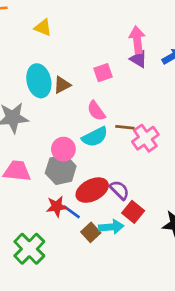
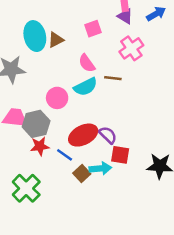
pink cross: (145, 138) -> (131, 48), moved
gray hexagon: (61, 170) -> (36, 124), moved
red star: (57, 206) -> (40, 146), moved
red square: (133, 212) -> (120, 155), turned -30

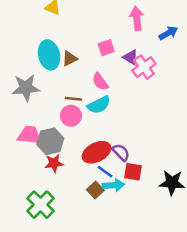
purple triangle: (125, 16) -> (131, 57), moved
brown line: (113, 78) -> (73, 99), moved
blue line: (65, 155) -> (105, 172), moved

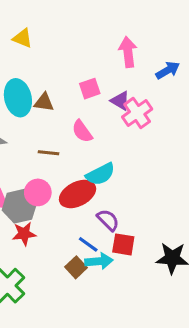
brown triangle: (70, 59) -> (44, 102), turned 35
cyan semicircle: (99, 105) -> (100, 174), moved
pink circle: (71, 116) -> (38, 192), moved
red ellipse: (97, 152) -> (78, 194), moved

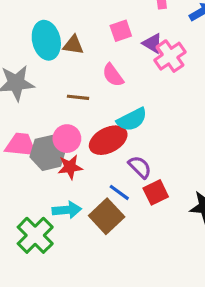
red star: (24, 234) -> (70, 167), moved
red square: (123, 244) -> (156, 192), turned -35
cyan arrow: (99, 261) -> (67, 210), moved
brown square: (76, 267) -> (107, 216), size x1.5

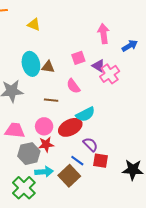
gray hexagon: (48, 153) -> (29, 154), moved
red square: (156, 192) -> (100, 161), turned 35

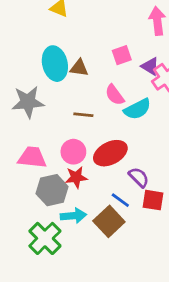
cyan semicircle: (85, 114) -> (137, 109), moved

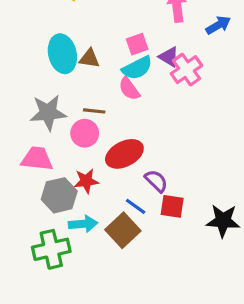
gray star: (28, 102) -> (48, 113), moved
cyan semicircle: (137, 109) -> (137, 68), moved
pink circle: (73, 152) -> (85, 133), moved
green cross: (45, 238) -> (51, 249), turned 32

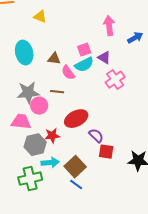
cyan ellipse: (62, 54) -> (24, 53), moved
pink cross: (186, 70) -> (115, 80), moved
pink semicircle: (129, 89) -> (68, 73), moved
pink circle: (85, 133) -> (39, 106), moved
blue line: (136, 206) -> (76, 185), moved

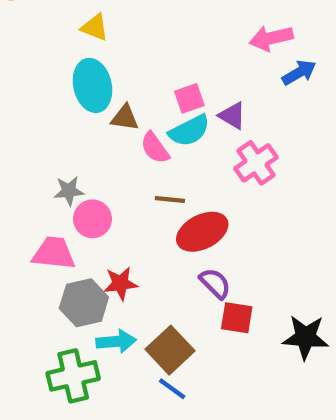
pink arrow: (109, 26) -> (271, 38), moved, turned -96
cyan ellipse: (24, 53) -> (93, 85), moved
brown line: (57, 92) -> (170, 199), moved
gray star: (28, 93) -> (69, 191), size x0.6
red ellipse: (76, 119) -> (202, 232), moved

